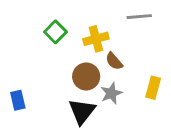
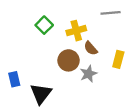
yellow rectangle: (153, 88) -> (118, 59), moved
black triangle: (82, 111) -> (41, 94), moved

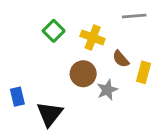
yellow cross: (76, 31) -> (93, 37), turned 36
brown semicircle: (91, 48) -> (121, 59), moved

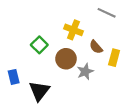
gray line: (134, 16) -> (107, 13), turned 30
green square: (54, 31) -> (39, 45), moved

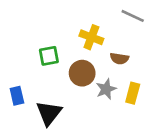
green square: (39, 45) -> (49, 56), turned 35
brown semicircle: (96, 47) -> (119, 59), turned -40
yellow rectangle: (114, 58) -> (133, 93), moved

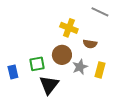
green square: (49, 56) -> (37, 64), moved
black triangle: (49, 113) -> (49, 85), moved

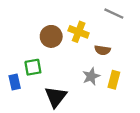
brown circle: (62, 55) -> (51, 36), moved
green square: (37, 64) -> (33, 67), moved

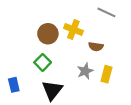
green square: (33, 67) -> (43, 62), moved, turned -35
blue rectangle: (15, 82) -> (14, 85), moved

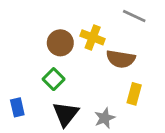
brown semicircle: (96, 47) -> (121, 59), size x1.5
gray star: (85, 71) -> (105, 118), moved

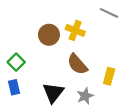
brown semicircle: (121, 59) -> (77, 64), moved, turned 40
green square: (54, 79) -> (16, 62), moved

